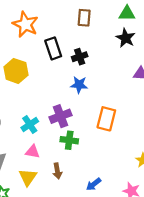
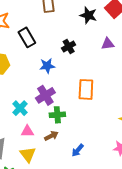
black cross: (80, 57) -> (69, 46), moved
blue star: (79, 85) -> (47, 66), moved
brown arrow: (57, 171) -> (51, 136), moved, turned -96
blue arrow: (94, 184) -> (78, 150), moved

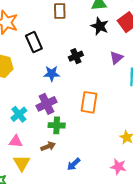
purple triangle: (108, 44) -> (116, 58), turned -40
pink triangle: (27, 131) -> (16, 141), moved

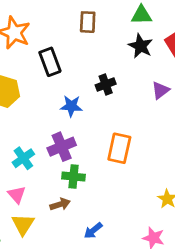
pink triangle: (16, 141) -> (17, 195), turned 40

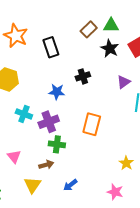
brown rectangle: (88, 22) -> (89, 29), moved, turned 42
black rectangle: (50, 62) -> (51, 47), moved
cyan cross: (23, 158) -> (24, 114), moved, turned -35
yellow triangle: (23, 224) -> (32, 185), moved

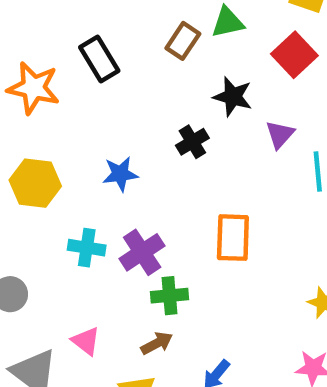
black rectangle: (51, 47) -> (99, 59), moved
black star: (110, 49) -> (233, 97), moved
blue star: (57, 92) -> (120, 174), moved

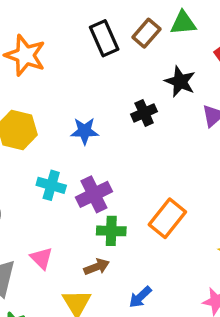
black rectangle: (99, 59) -> (104, 38), moved
orange rectangle: (233, 238) -> (167, 218), moved, turned 30

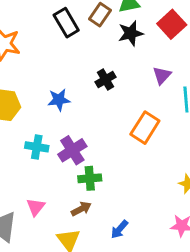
black star: (180, 82) -> (131, 33), moved, turned -30
orange rectangle: (167, 218) -> (145, 128), moved
pink triangle: (41, 258) -> (36, 207), turned 30

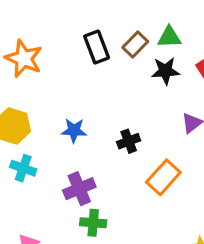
black cross: (105, 80) -> (129, 141), moved
cyan cross: (37, 147) -> (23, 168), moved

